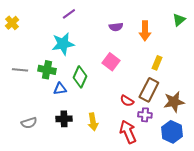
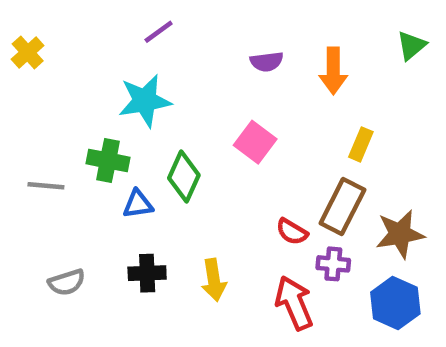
gray line: (20, 70) -> (46, 186), moved

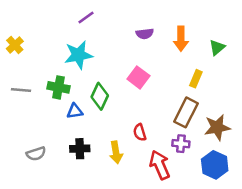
green triangle: (411, 46) -> (217, 47), moved
yellow cross: (28, 52) -> (15, 45), moved
gray line: (46, 186) -> (21, 90), moved
red semicircle: (292, 232) -> (140, 132), moved, turned 42

